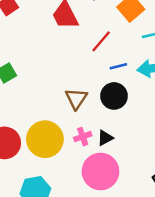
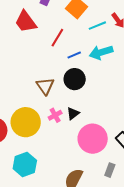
pink circle: (100, 171) -> (93, 139), moved

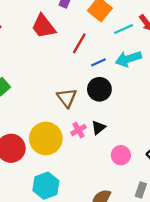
pink circle: (93, 139) -> (121, 155), size x0.6

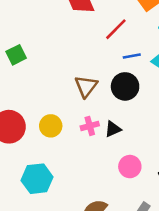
yellow circle: (46, 138) -> (51, 126), size x0.6

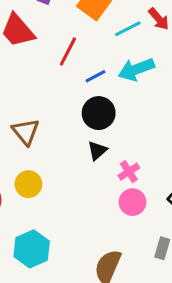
brown triangle: (86, 86) -> (26, 132), moved
pink cross: (90, 126) -> (129, 172), moved
black triangle: (113, 129) -> (97, 151), moved

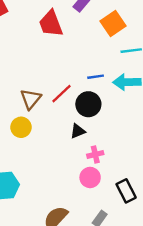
red line: (68, 51) -> (62, 94), moved
yellow circle: (28, 184) -> (21, 127), moved

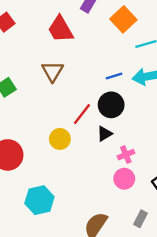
red line: (62, 94) -> (82, 114), moved
brown triangle: (31, 99) -> (53, 71), moved
yellow circle: (21, 127) -> (60, 139), moved

